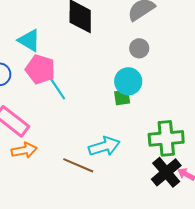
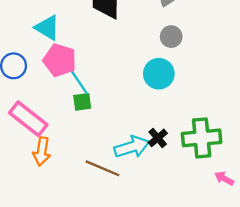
green square: (122, 97) -> (82, 102), moved
orange arrow: (24, 150) -> (42, 151), turned 110
black cross: (166, 172) -> (158, 138), moved, size x0.6

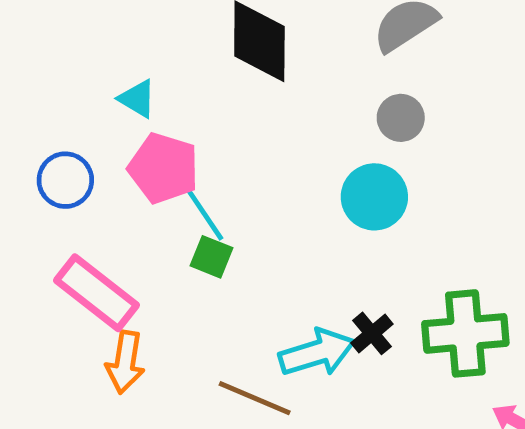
cyan triangle: (47, 28) -> (137, 99), size x0.7
green square: (82, 102) -> (211, 257), turned 30

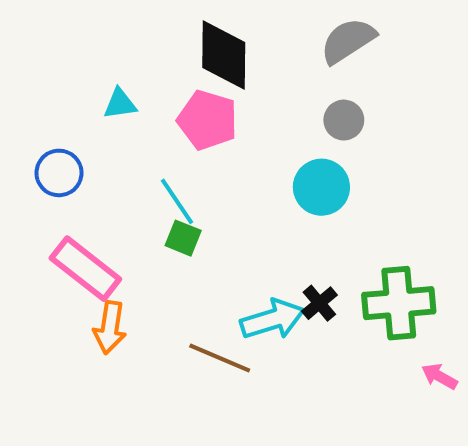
cyan triangle: (137, 99) -> (120, 104), turned -39
pink pentagon: (164, 168) -> (208, 120), moved

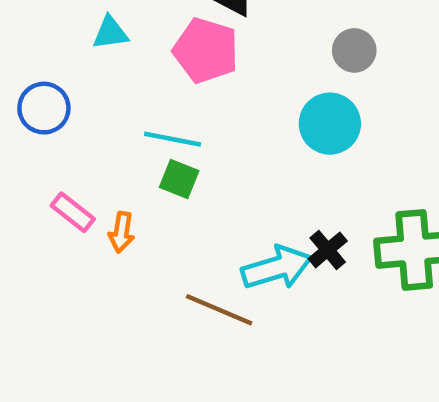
cyan line: (177, 201) -> (172, 139), turned -45
pink rectangle: (85, 269) -> (73, 212), size x0.6
orange arrow: (110, 328) -> (122, 232), moved, size x0.7

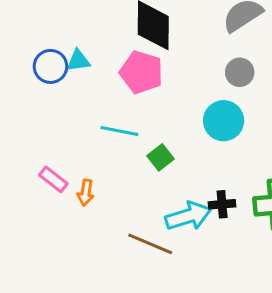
blue circle: (44, 108) -> (50, 66), moved
green square: (179, 179) -> (160, 157), moved, turned 30
black cross: (328, 250) -> (222, 204), turned 35

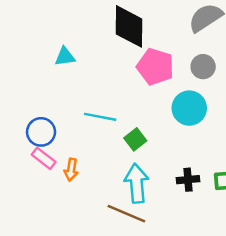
blue circle: (50, 66) -> (41, 132), moved
pink pentagon: (141, 72) -> (155, 67), moved
cyan arrow: (188, 216) -> (136, 183), moved, turned -78

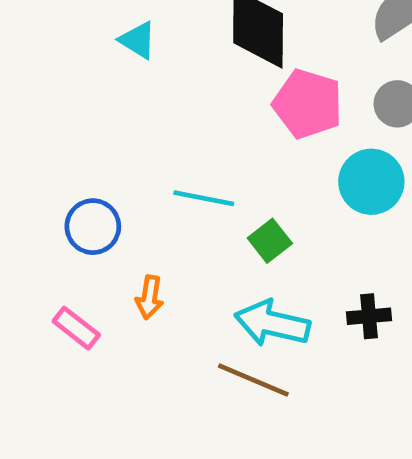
cyan triangle: (65, 57) -> (138, 40), moved, turned 40
pink rectangle: (44, 158) -> (76, 328), moved
cyan arrow: (136, 183) -> (272, 323), turned -72

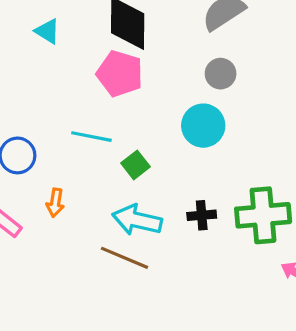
pink pentagon: (308, 104) -> (120, 74), moved

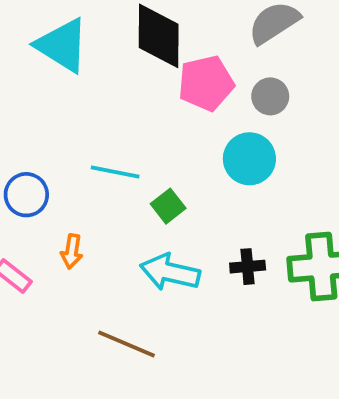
cyan triangle: (47, 31) -> (62, 45), size x1.8
pink pentagon: (120, 74) -> (206, 83), moved, turned -30
brown line: (125, 258) -> (127, 344), moved

